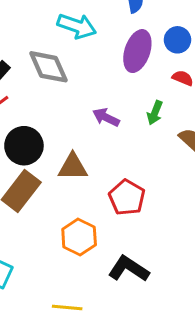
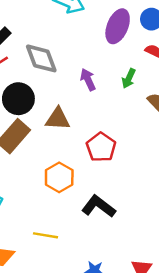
gray diamond: (48, 67) -> (41, 58), moved
purple arrow: (106, 117) -> (88, 80), turned 35

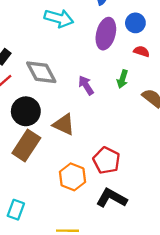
brown triangle: (58, 119) -> (64, 124), turned 30
red pentagon: (101, 147) -> (106, 160), moved

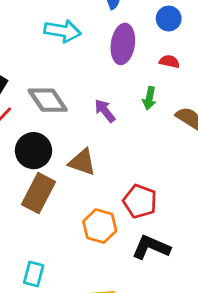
blue circle: (135, 23) -> (169, 18), moved

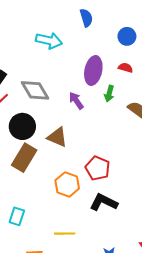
purple ellipse: (123, 44) -> (93, 70), moved

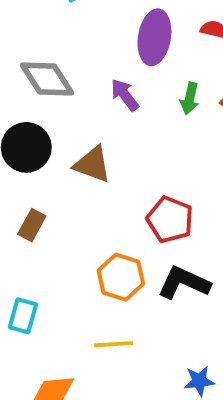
green arrow: (109, 94) -> (190, 98), moved
brown rectangle: (24, 158) -> (32, 225), moved, size x0.6
orange hexagon: (67, 184) -> (121, 277), moved

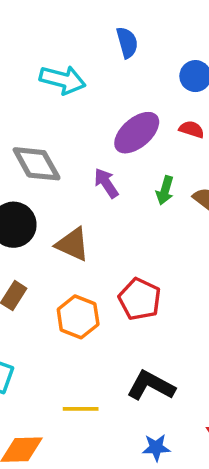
purple ellipse: (154, 37) -> (137, 133), turned 36
orange hexagon: (121, 277) -> (78, 317), moved
black L-shape: (184, 283) -> (151, 386), moved

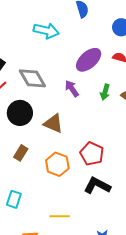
black L-shape: (151, 386) -> (97, 186), moved

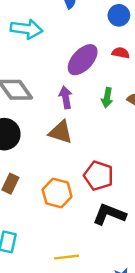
purple arrow: (72, 89) -> (66, 97), turned 30
brown triangle: (53, 123) -> (61, 132), moved

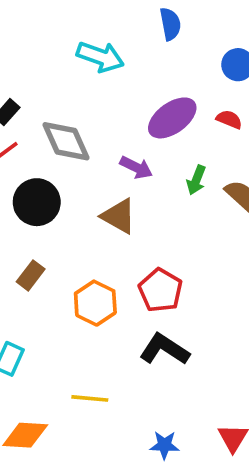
purple arrow: (66, 97) -> (136, 167), turned 115

